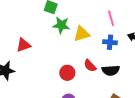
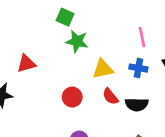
yellow triangle: (82, 34) -> (103, 69), moved
red circle: (67, 73) -> (72, 97), moved

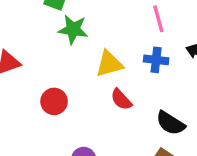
red circle: (72, 97) -> (54, 101), moved
black semicircle: (137, 104) -> (170, 123), moved, turned 35

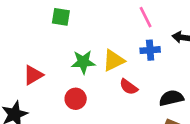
green star: (73, 29) -> (83, 62), moved
black semicircle: (170, 123) -> (171, 98), turned 145

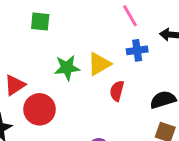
red semicircle: (129, 87) -> (117, 91), turned 72
red circle: (76, 99) -> (40, 109), moved, size x1.4

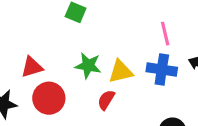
blue cross: (137, 50) -> (162, 69), size x1.4
red semicircle: (117, 91) -> (106, 100), moved

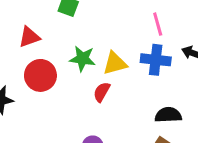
red triangle: (32, 67) -> (29, 37), moved
red circle: (49, 98) -> (40, 75), moved

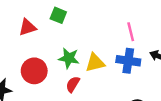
red triangle: (29, 37) -> (27, 27), moved
red semicircle: (102, 92) -> (73, 84), moved

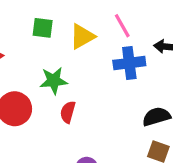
green square: (58, 15) -> (43, 28), moved
yellow triangle: (95, 63) -> (82, 36), moved

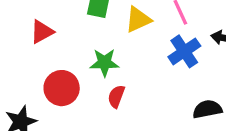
blue cross: (129, 63) -> (184, 51), turned -32

